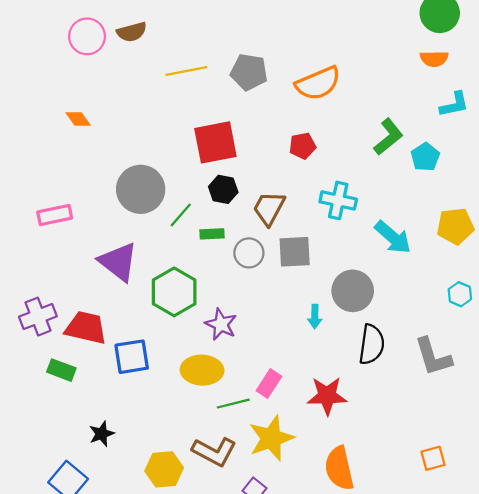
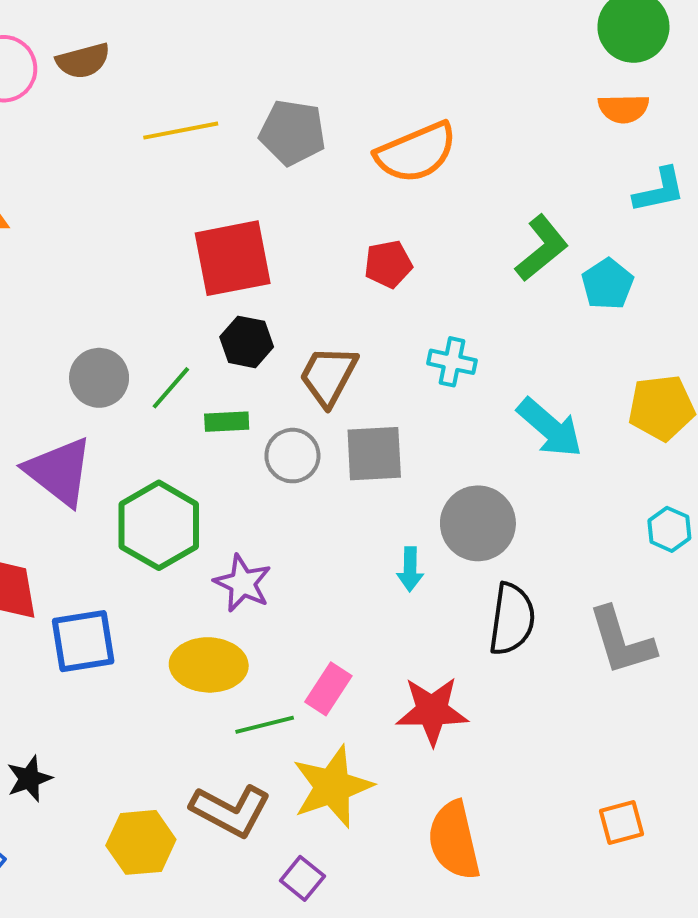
gray circle: (141, 189) -> (99, 378), moved, size x0.7
cyan cross: (338, 200) -> (452, 362), size x0.7

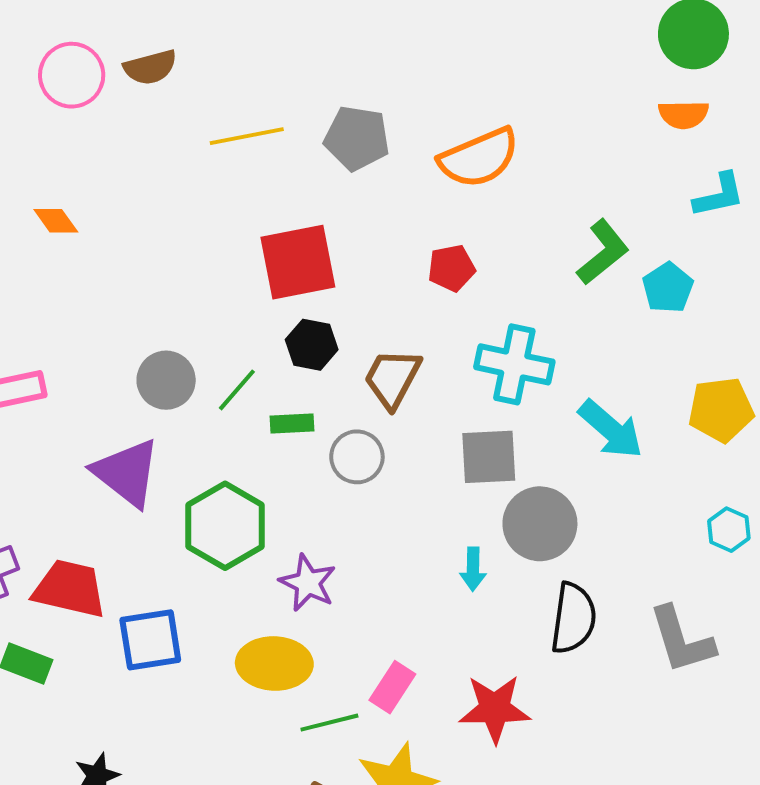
cyan cross: (452, 362) -> (514, 364), size x1.6
gray square: (374, 454) -> (489, 457), moved

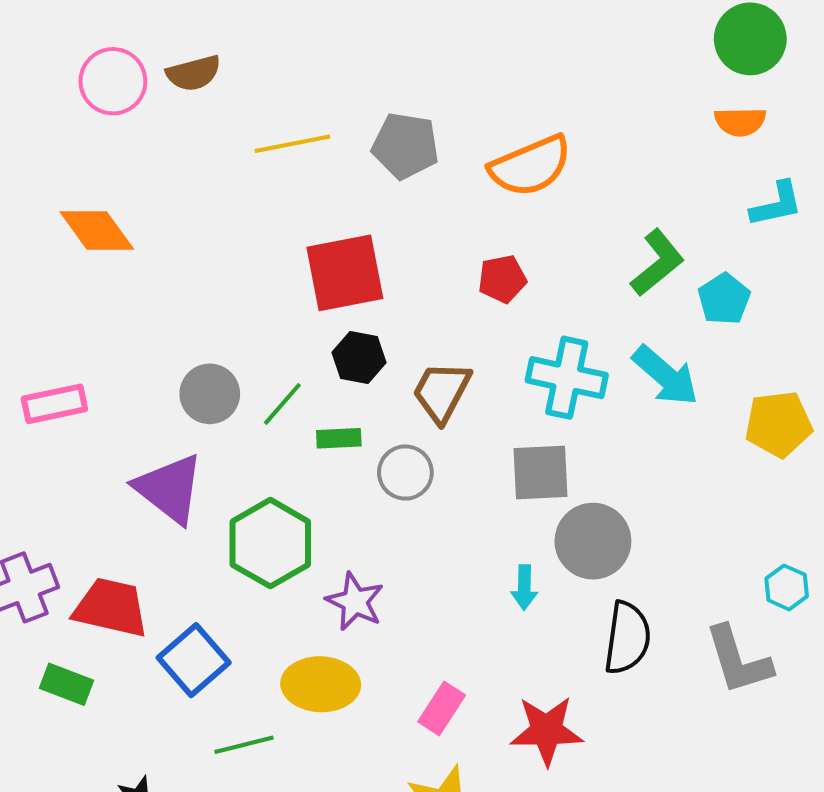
orange diamond: (56, 221) -> (97, 230), size x1.6
cyan arrow: (611, 429) -> (666, 376), moved
cyan hexagon: (729, 530) -> (787, 587), moved
blue square: (150, 640) -> (194, 660), turned -32
green line: (329, 723) -> (244, 745), moved

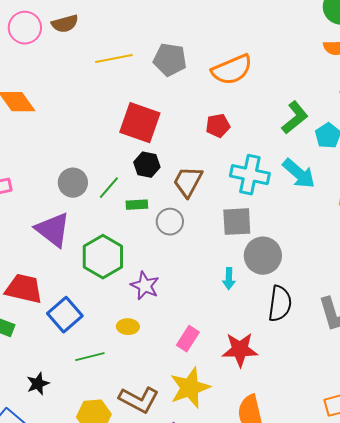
red square: (345, 273) -> (140, 123), turned 30
yellow ellipse: (321, 684) -> (128, 327), size x0.6

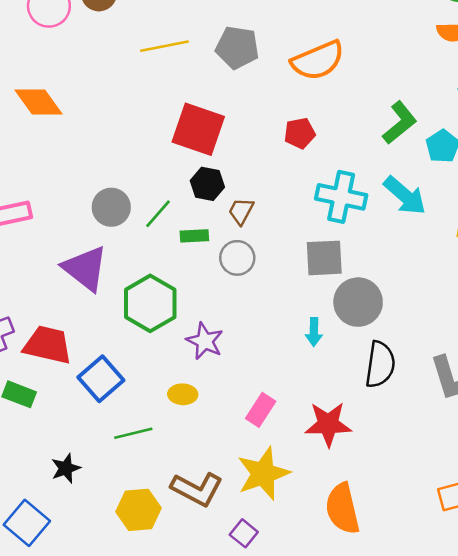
brown trapezoid: (188, 182) -> (241, 211), moved, size x0.7

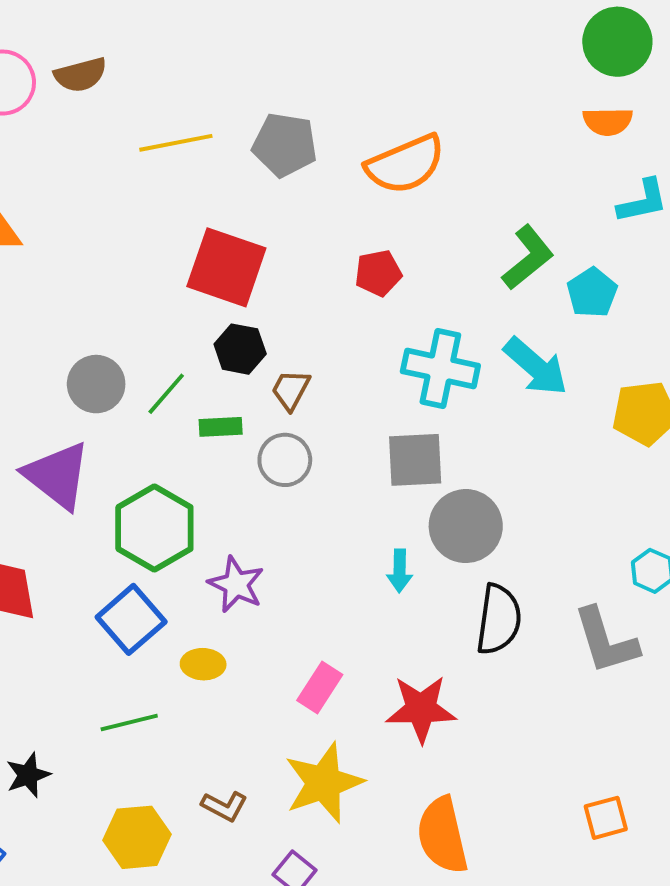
blue square: (101, 379) -> (131, 619), moved
brown L-shape: (197, 489) -> (224, 806), size x0.6

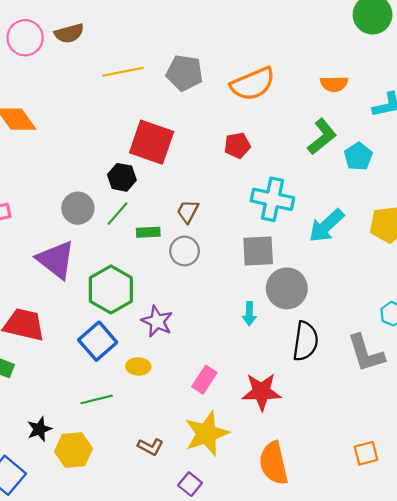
orange semicircle: (608, 121) -> (334, 84), moved
black hexagon: (240, 349) -> (122, 177), moved
cyan arrow: (536, 367) -> (326, 226), moved, turned 96
yellow hexagon: (137, 837) -> (73, 450), moved

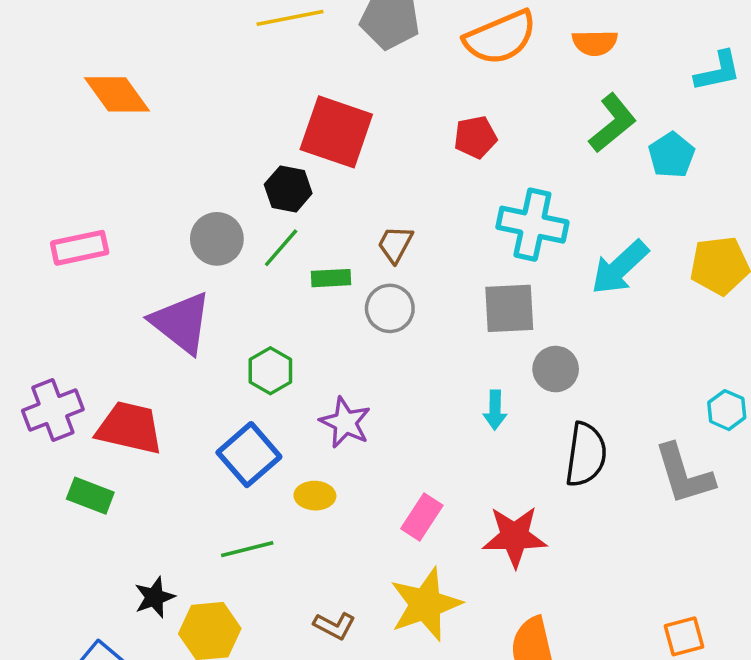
orange semicircle: (334, 84) -> (595, 43), moved
gray circle: (287, 288) -> (556, 369), size x0.7
green hexagon: (111, 289) -> (270, 371), size x0.6

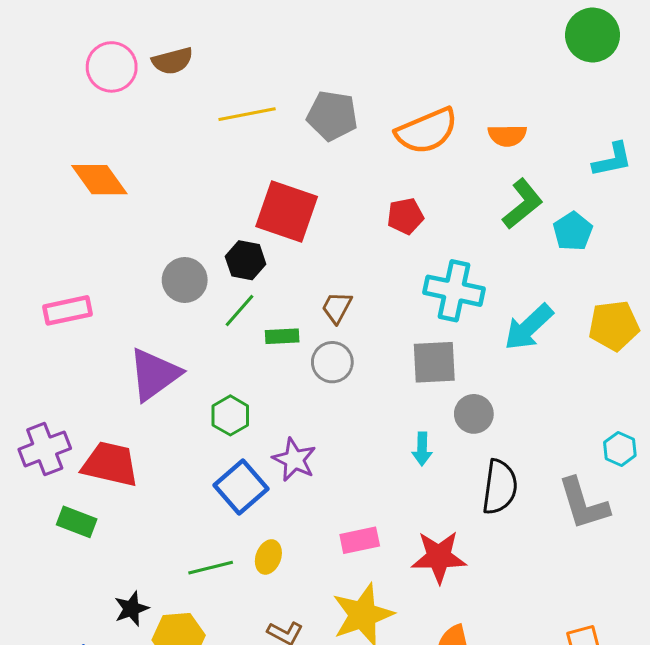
gray circle: (217, 239) -> (185, 280), moved
purple triangle: (181, 323) -> (154, 374), turned 46
blue square: (249, 455) -> (241, 487), moved
yellow ellipse: (315, 496) -> (268, 557), moved, turned -72
pink rectangle: (422, 517) -> (360, 540), turned 45

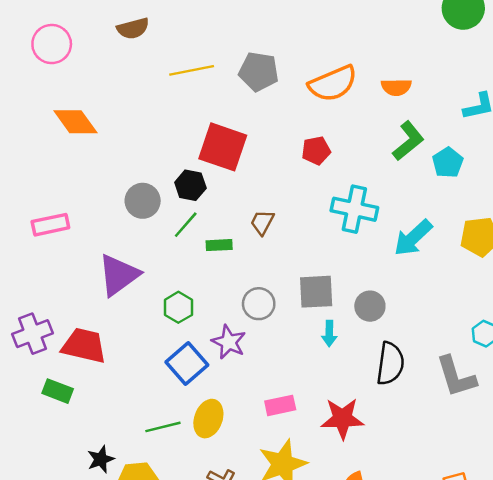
pink circle: (112, 67) -> (52, 44), moved
gray circle: (332, 362) -> (259, 304), moved
gray square: (434, 362) -> (316, 292), moved
yellow ellipse: (268, 557) -> (208, 419), size x1.4

